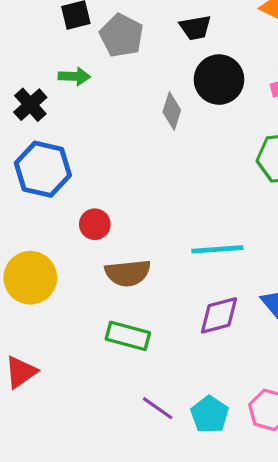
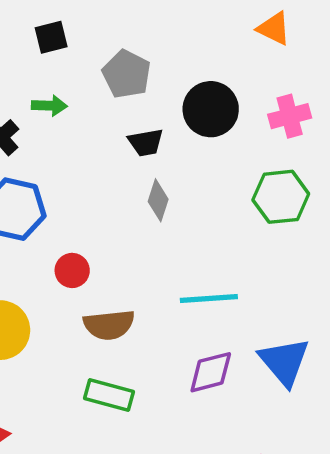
black trapezoid: (195, 28) -> (146, 142), moved
gray pentagon: (121, 35) -> (127, 74), moved
gray diamond: (172, 111) -> (158, 200), moved

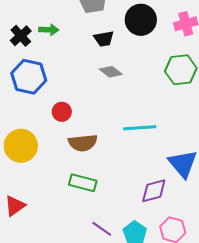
green arrow: (49, 106) -> (49, 30), moved
gray diamond: (158, 200) -> (111, 72), turned -70
purple diamond: (211, 372) -> (154, 191), moved

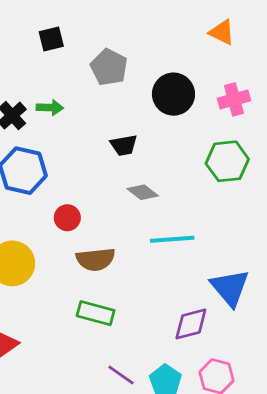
black trapezoid: (104, 39) -> (124, 145), moved
gray diamond: (111, 72) -> (143, 192), moved

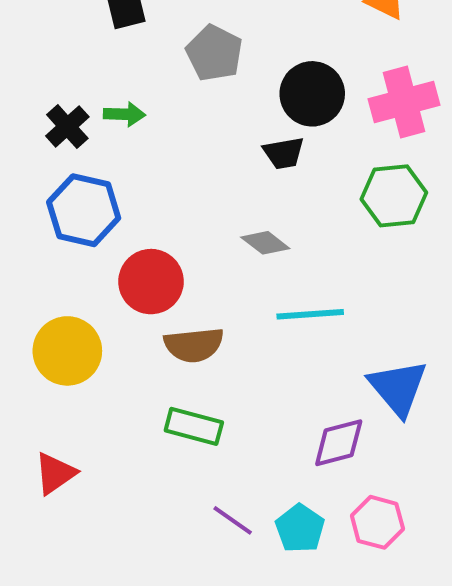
pink cross: (234, 99) -> (404, 102), size x1.4
black trapezoid: (124, 145) -> (284, 153), moved
red circle: (67, 218) -> (151, 282), size x1.6

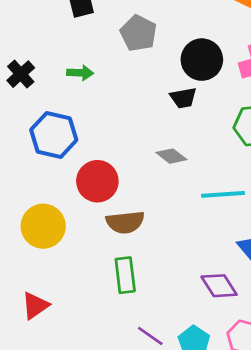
black cross: (67, 126) -> (21, 74), moved
cyan line: (310, 314) -> (223, 194), moved
green rectangle: (194, 426) -> (125, 275), turned 68
purple diamond: (339, 443) -> (219, 286), turned 72

